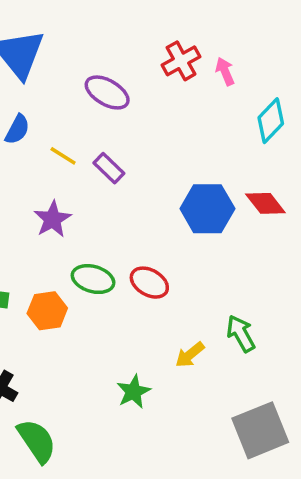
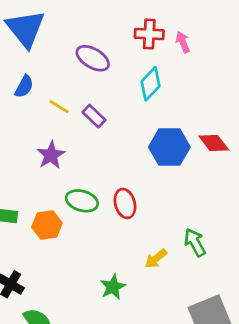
red cross: (181, 61) -> (149, 34), turned 32
cyan diamond: (271, 121) -> (151, 84), moved
red ellipse: (149, 283) -> (125, 203), turned 44

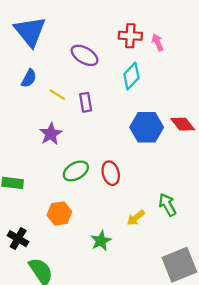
purple rectangle: (94, 116) -> (86, 102), turned 36
green ellipse: (82, 201) -> (76, 171), turned -45
orange hexagon: (47, 225) -> (59, 213), moved

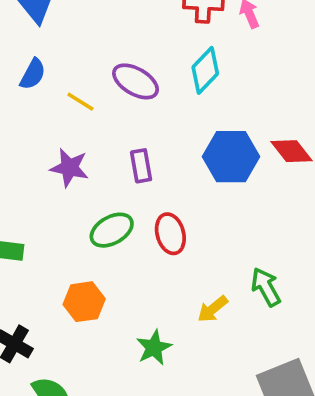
purple ellipse: (85, 55) -> (136, 81), moved
purple rectangle: (86, 102) -> (141, 166), moved
purple star: (51, 134) -> (69, 168), turned -30

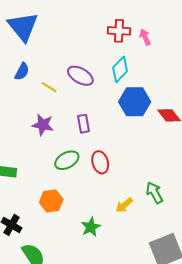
blue hexagon: (231, 157) -> (135, 102), moved

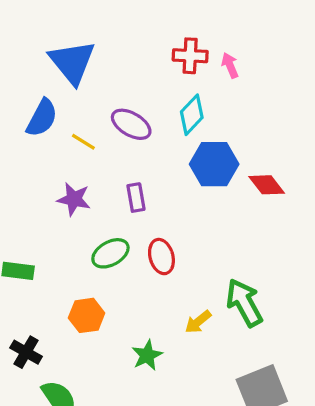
blue triangle: (23, 27) -> (72, 62), moved
blue semicircle: (22, 72) -> (42, 118), size x1.4
green arrow: (154, 193) -> (244, 303), size x1.4

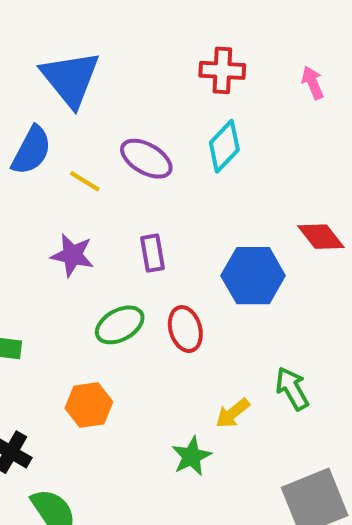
pink arrow: (230, 65) -> (313, 83), moved
blue hexagon: (214, 164) -> (253, 276), moved
green arrow: (244, 303) -> (292, 389), size x0.7
green star: (147, 355) -> (191, 456), moved

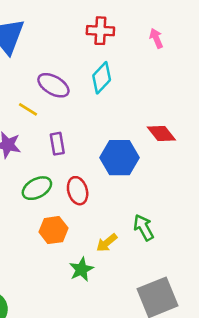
yellow line: (85, 181) -> (28, 109), moved
orange hexagon: (89, 405) -> (53, 230), moved

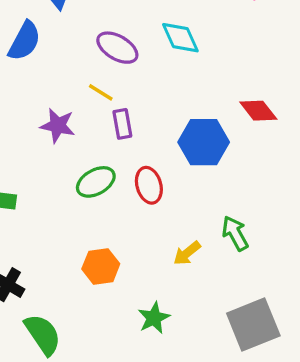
cyan diamond: (102, 78) -> (180, 38), turned -68
yellow line: (28, 109) -> (101, 92), moved
orange hexagon: (53, 230) -> (101, 266), moved
green star: (81, 269) -> (154, 318), moved

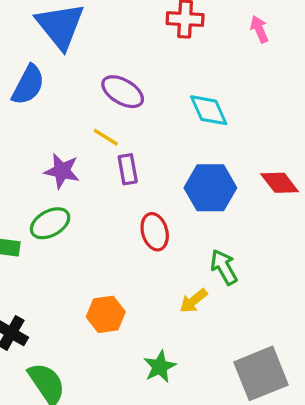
cyan diamond: (180, 38) -> (209, 110), moved
red diamond: (258, 111) -> (280, 183), moved
green ellipse: (96, 182) -> (50, 223), moved
green arrow: (235, 233) -> (224, 267), moved

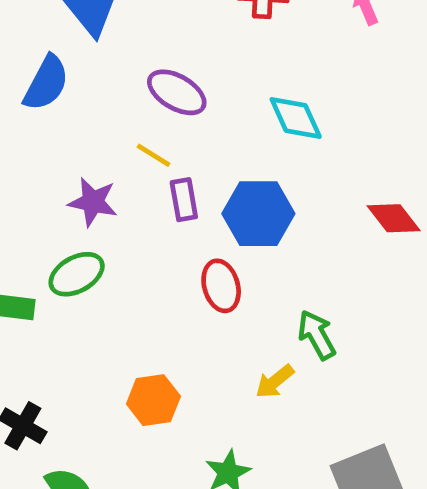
blue hexagon: (210, 188) -> (258, 214), moved

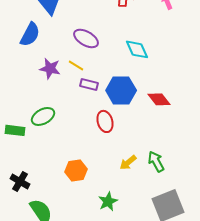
purple rectangle: (184, 200) -> (89, 84), turned -66
purple star: (93, 202) -> (50, 68), moved
red diamond: (394, 218) -> (159, 99), moved
green arrow: (317, 335) -> (156, 161), moved

